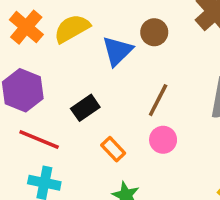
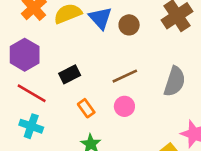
blue triangle: (117, 51) -> (100, 18), moved, turned -35
brown line: (158, 100) -> (125, 76), turned 30

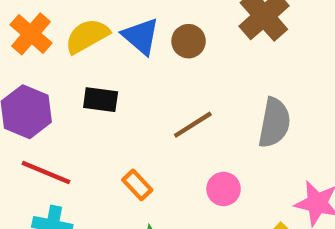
black rectangle: (70, 74) -> (101, 100), moved, turned 42
pink circle: (124, 106) -> (224, 189), moved

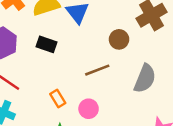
brown circle: (189, 41) -> (119, 39), moved
pink circle: (224, 189) -> (89, 109), moved

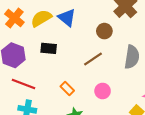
pink circle: (89, 109) -> (103, 91), moved

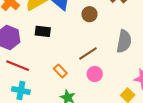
brown circle: (104, 31) -> (89, 14), moved
brown line: (93, 59) -> (88, 53), moved

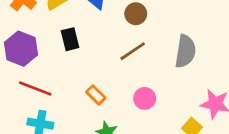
black rectangle: (43, 31) -> (70, 39), turned 70
brown line: (88, 53) -> (133, 51), moved

